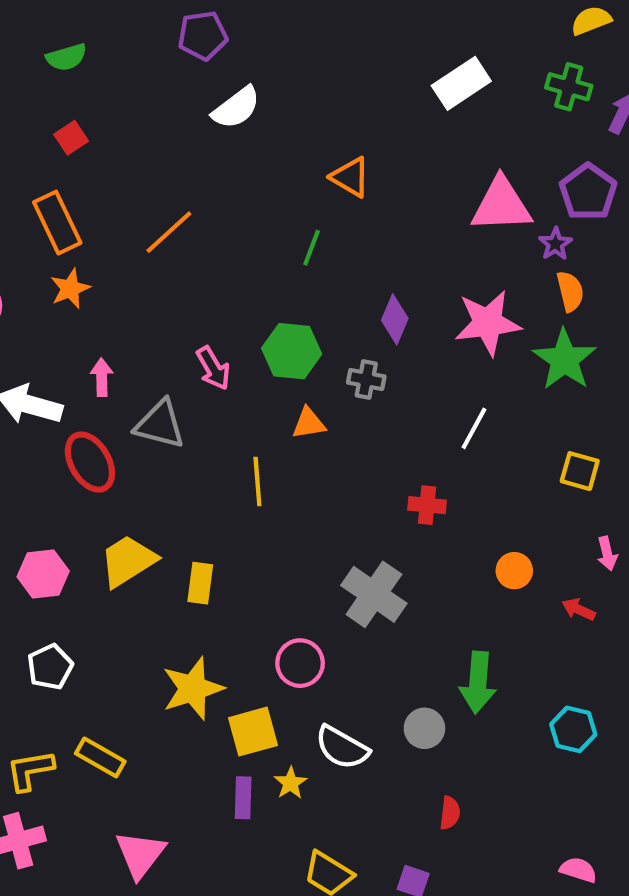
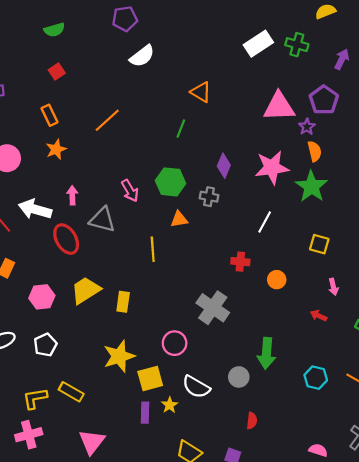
green cross: (569, 87) -> (297, 45), moved
orange rectangle: (57, 223) -> (49, 115), size x0.7
orange circle: (514, 571) -> (277, 280), moved

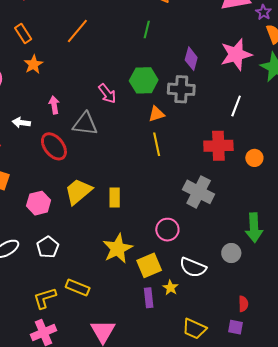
gray cross: (209, 197) -> (181, 89), size x1.5
white arrow: (35, 209) -> (21, 123), size x0.6
yellow line: (153, 249) -> (157, 144), moved
red cross: (240, 262) -> (218, 146), size x1.6
red semicircle: (252, 421) -> (243, 304), moved

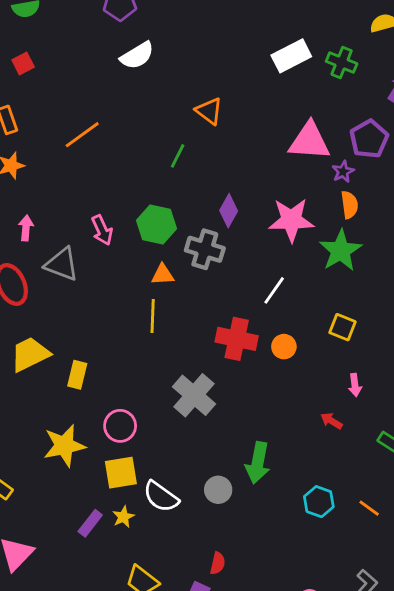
orange circle: (254, 158) -> (284, 347), moved
pink circle: (167, 230) -> (120, 426), moved
yellow square: (149, 265) -> (121, 473), moved
purple rectangle: (149, 298) -> (90, 523), turned 30

